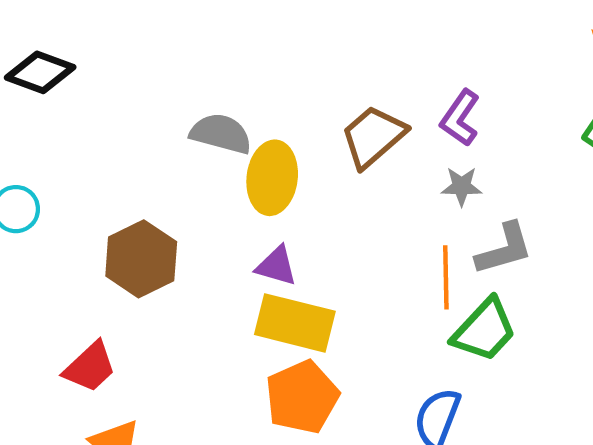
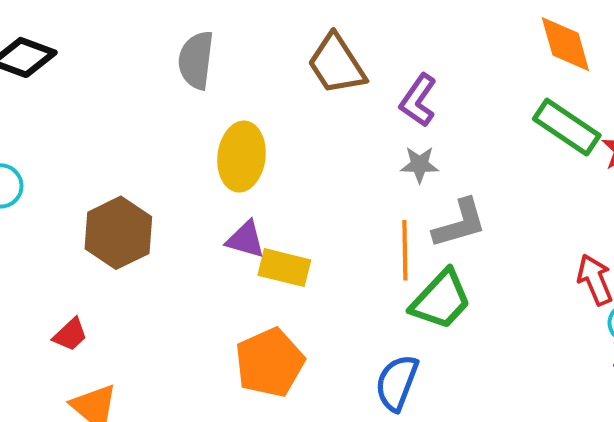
gray semicircle: (221, 134) -> (196, 60), moved, turned -98
brown trapezoid: (373, 136) -> (337, 64), moved, turned -82
yellow rectangle: (295, 323) -> (284, 268), moved, size x0.7
red trapezoid: (90, 367) -> (70, 335), size x0.7

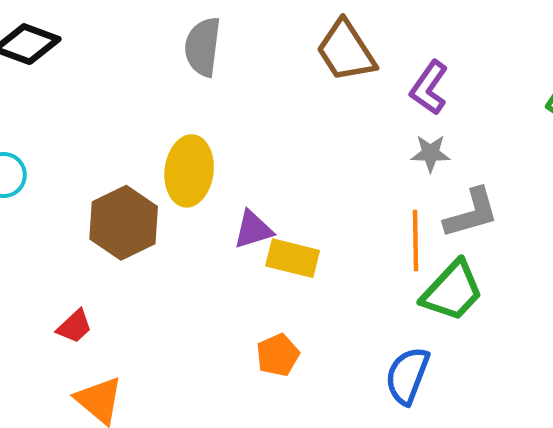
yellow ellipse: (242, 157) -> (189, 171), moved
purple triangle: (246, 239) -> (253, 230), turned -33
orange pentagon: (270, 363) -> (278, 355), size x0.6

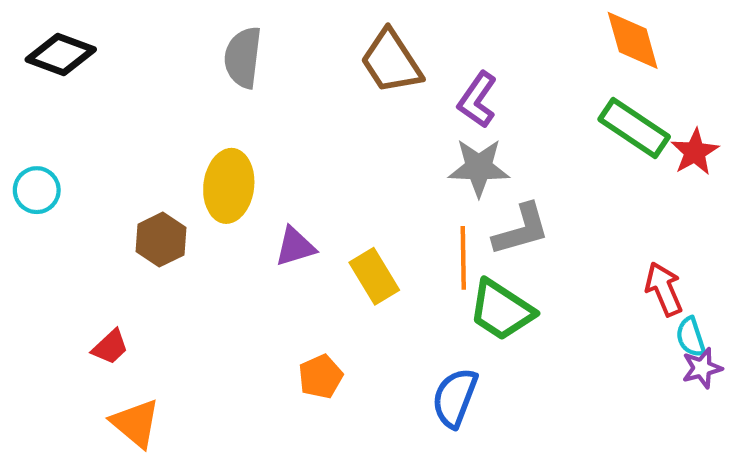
gray star: (430, 153) -> (479, 168), size x1.5
brown hexagon: (124, 223) -> (161, 240), size x0.7
yellow rectangle: (293, 258) -> (374, 276), moved, turned 45
green trapezoid: (452, 291) -> (501, 310), turned 80

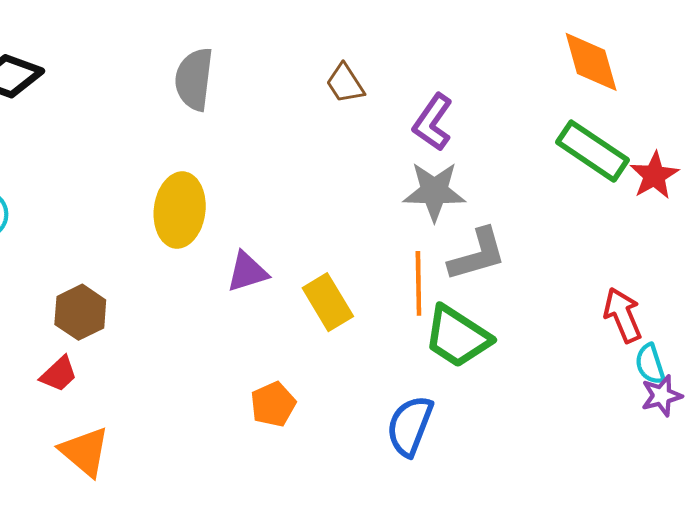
brown trapezoid: (391, 62) -> (345, 83), size x0.6
brown hexagon: (161, 240) -> (80, 312), moved

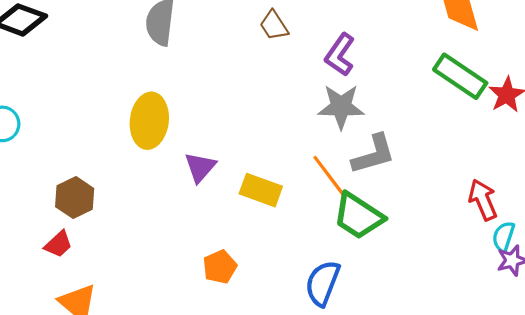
purple triangle: (247, 272) -> (200, 167), turned -32
orange line: (418, 283) -> (329, 176), turned -36
yellow rectangle: (328, 302) -> (261, 190), turned -39
cyan semicircle: (650, 364) -> (503, 237), turned 36

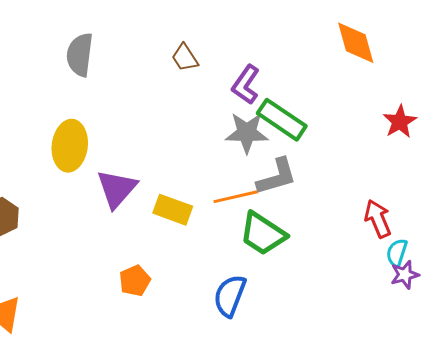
green rectangle: (460, 76) -> (282, 120), moved
purple triangle: (200, 167) -> (117, 189), size x1.4
orange line: (329, 176) -> (236, 197), turned -66

